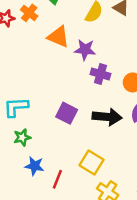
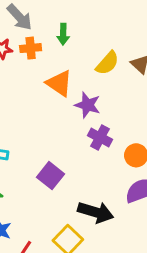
orange cross: (29, 13) -> (31, 48), turned 35
black arrow: (107, 117) -> (96, 212), moved

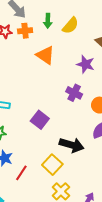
yellow semicircle: (107, 63) -> (70, 26), moved
purple star: (88, 105) -> (86, 64), moved

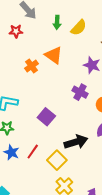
orange cross: (25, 31) -> (31, 66), moved, turned -32
black arrow: (72, 145) -> (76, 142), turned -35
red line: (21, 173) -> (33, 152), moved

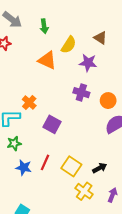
yellow semicircle: (79, 28) -> (69, 45), moved
orange cross: (31, 66) -> (29, 103), moved
black arrow: (76, 142) -> (100, 168), moved, size x0.6

